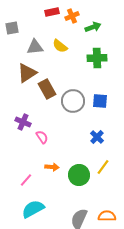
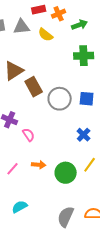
yellow semicircle: (60, 46) -> (46, 35), moved
gray triangle: (35, 47) -> (22, 27), moved
pink line: (26, 180) -> (13, 169), moved
cyan semicircle: (33, 209) -> (20, 207), size x0.7

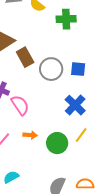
green cross: (84, 56) -> (66, 19), moved
pink semicircle: (29, 135) -> (20, 105), size x1.5
blue cross: (84, 135) -> (75, 105), size x1.5

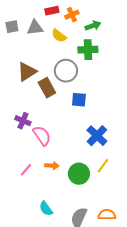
gray circle: (51, 69) -> (66, 71), moved
blue square: (78, 69) -> (79, 100), moved
cyan semicircle: (11, 177) -> (46, 209), moved, turned -98

